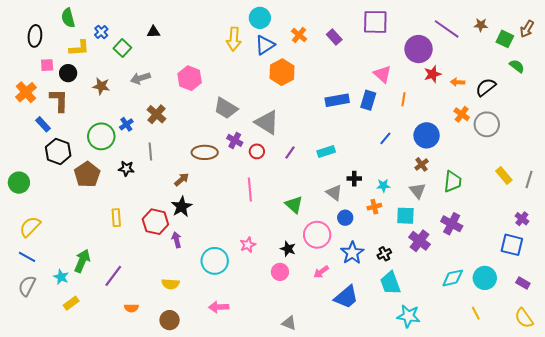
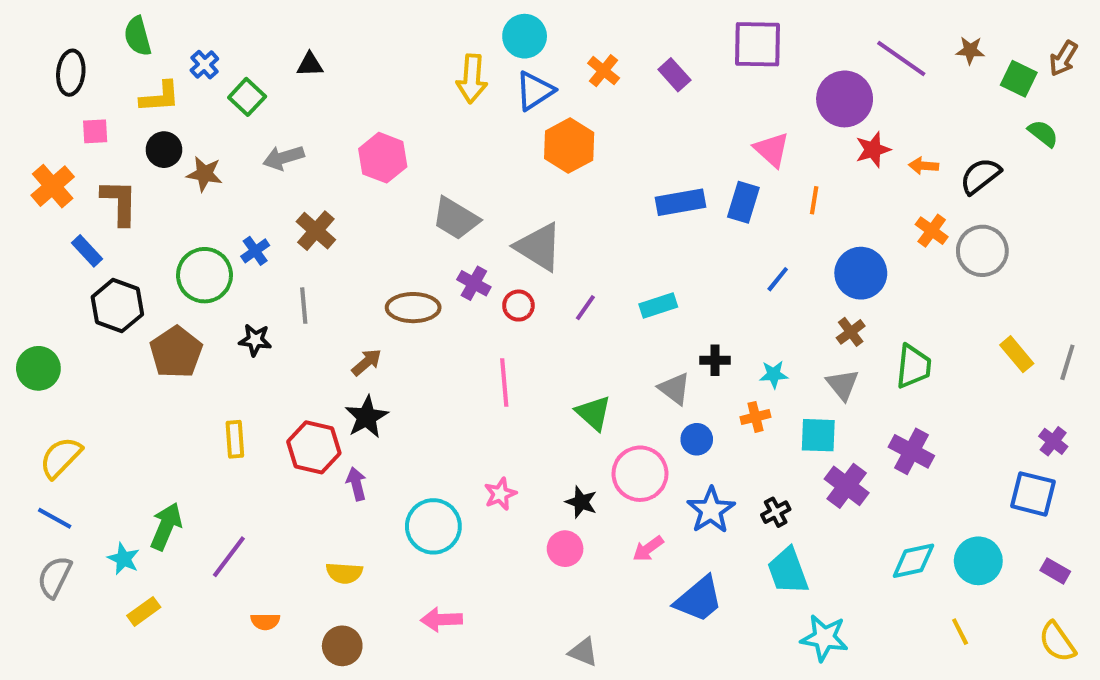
black circle: (68, 73) -> (164, 150), moved

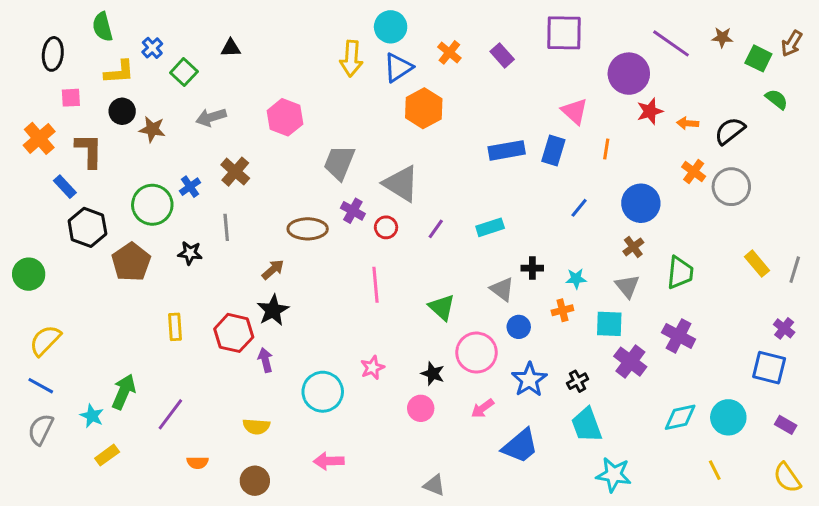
gray trapezoid: (456, 218) -> (339, 163), turned 81

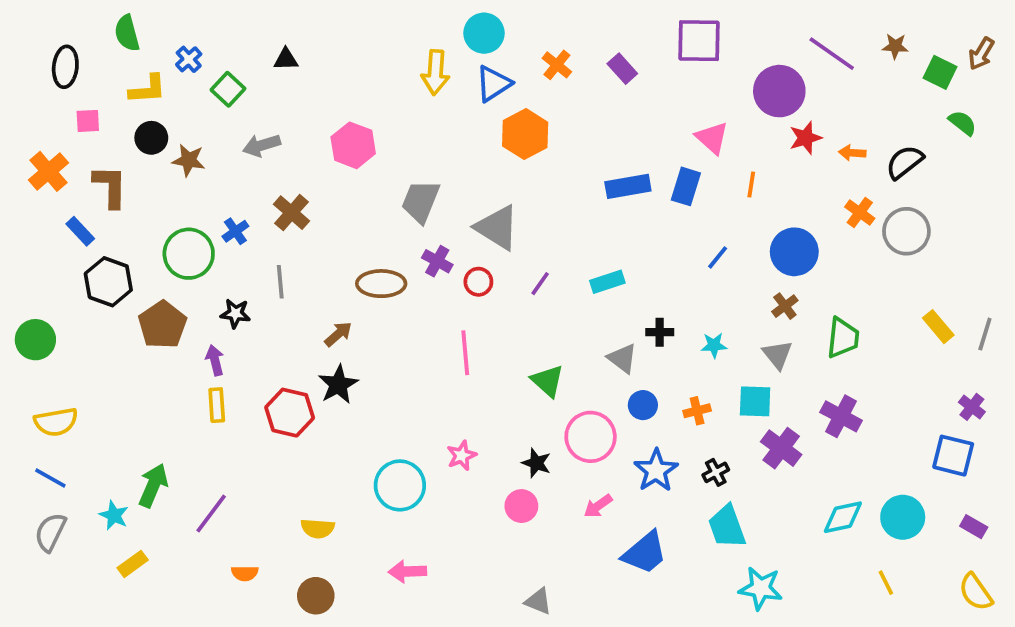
orange cross: (562, 310) -> (697, 411), moved
yellow semicircle: (45, 340) -> (56, 422), turned -144
purple arrow: (265, 360) -> (215, 360), moved

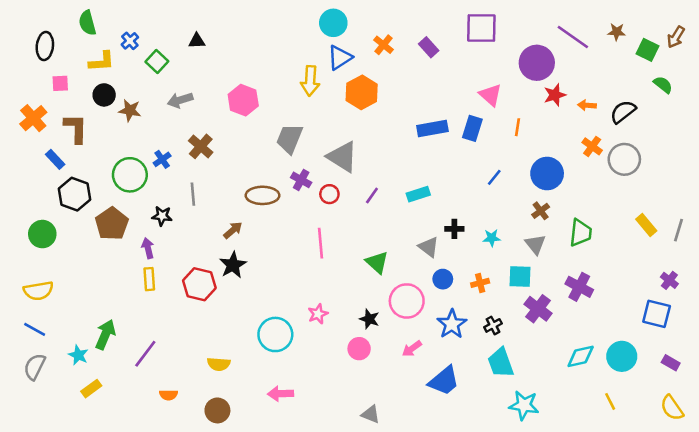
yellow arrow: (435, 72) -> (310, 81), moved
green circle: (35, 340) -> (42, 234), moved

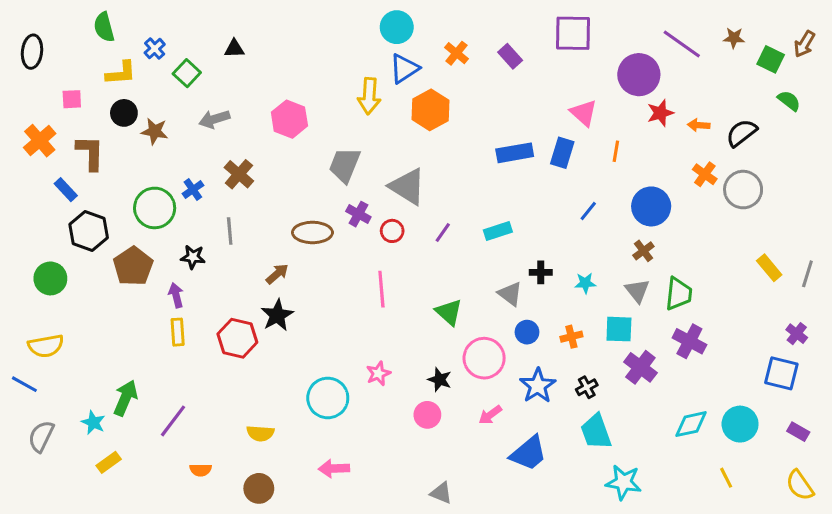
black ellipse: (45, 46) -> (32, 52), moved
green trapezoid: (581, 233) -> (679, 294), moved
blue line: (35, 329) -> (24, 384), moved

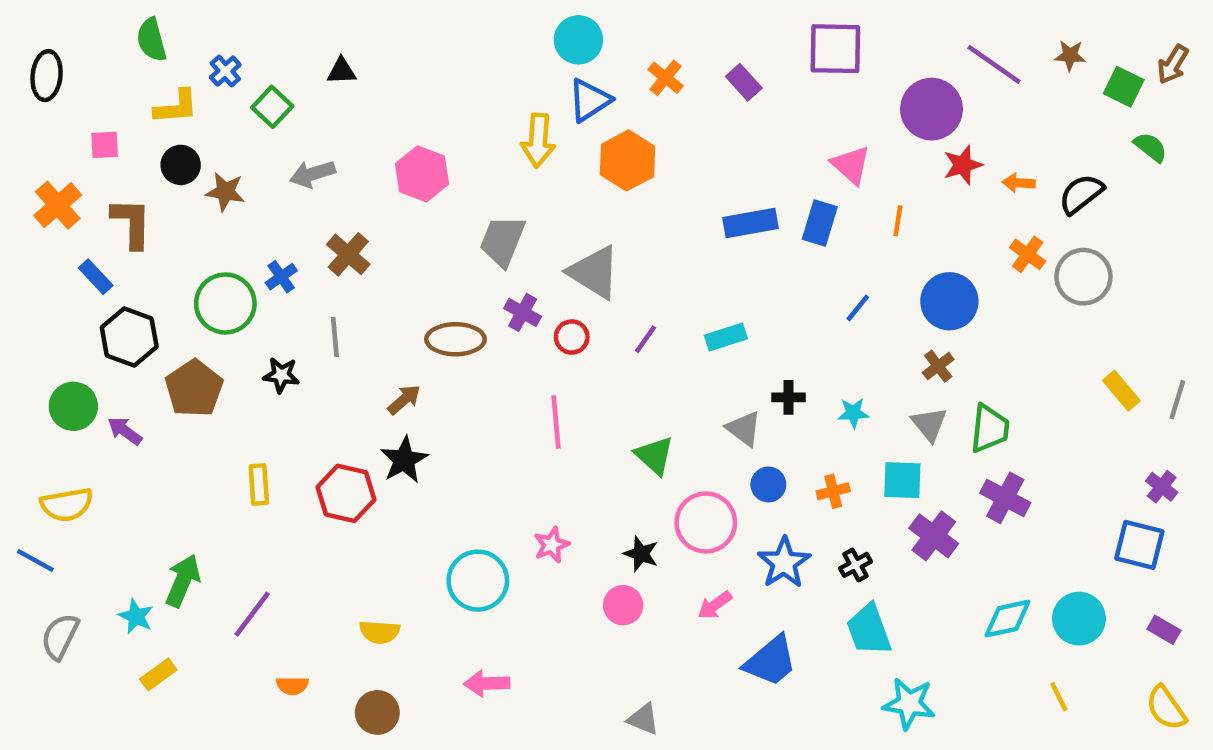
purple arrow: (176, 295) -> (125, 431), moved, turned -40

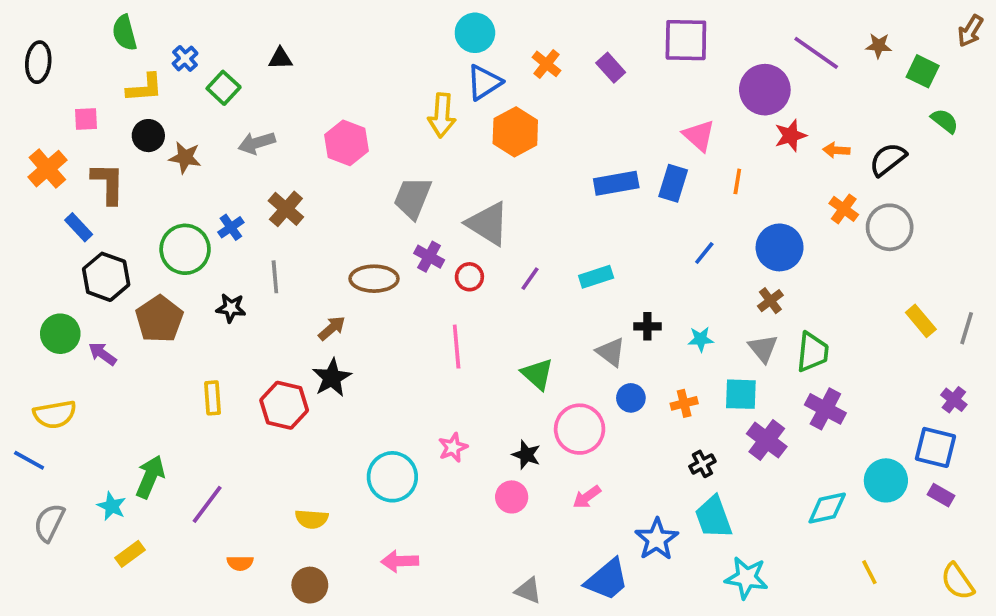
brown arrow: (1173, 64) -> (970, 31), moved
blue star: (784, 563) -> (657, 539), moved
cyan circle: (1079, 619) -> (886, 480), moved
purple rectangle: (1164, 630) -> (941, 495), moved
blue trapezoid: (771, 661) -> (607, 580), moved

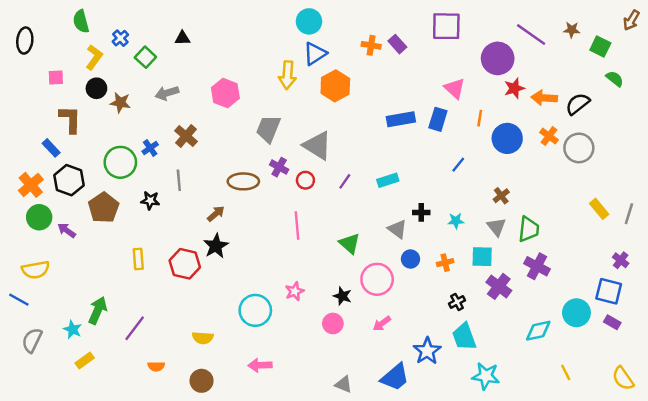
orange cross: (546, 64) -> (371, 45), moved, turned -30
yellow L-shape: (145, 88) -> (94, 57), turned -50
orange arrow: (836, 150) -> (544, 98), size x1.5
orange cross: (47, 169) -> (31, 185), moved
blue circle: (780, 247) -> (507, 138), moved

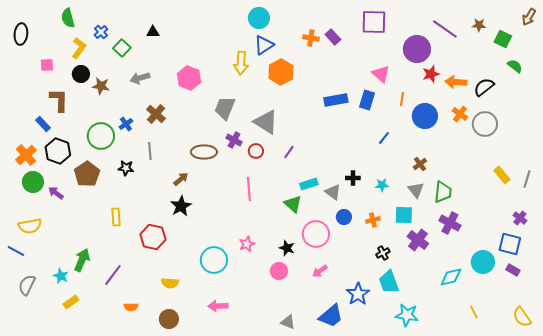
cyan rectangle: (388, 180) -> (309, 184), moved
red hexagon: (185, 264) -> (153, 237), moved

